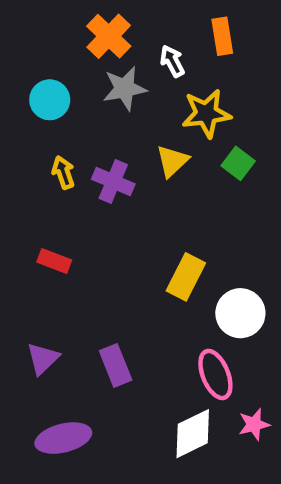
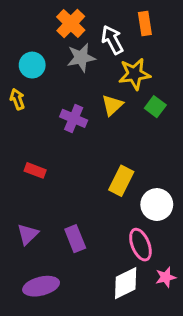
white arrow: (172, 61) -> (112, 40), size x1.4
yellow arrow: (63, 172) -> (17, 99), moved

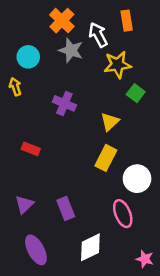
gray star: (81, 58) -> (71, 50), turned 30
yellow triangle: (112, 105) -> (110, 122), moved
pink star: (166, 277) -> (145, 259), moved, turned 30
white diamond: (126, 283) -> (90, 247), moved
purple ellipse: (41, 286) -> (36, 250), turned 76

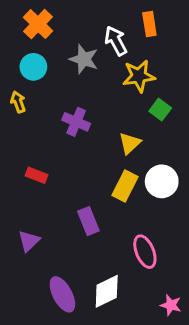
orange cross: (62, 21) -> (38, 24), moved
white circle: (137, 179) -> (162, 181), moved
purple rectangle: (66, 208) -> (88, 221), moved
purple ellipse: (36, 250) -> (62, 294), moved

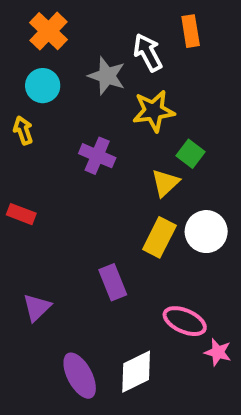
yellow star: (139, 76) -> (154, 111), moved
green square: (160, 110) -> (191, 154), moved
red rectangle: (36, 175) -> (21, 214), moved
pink ellipse: (145, 252) -> (185, 321), turned -44
pink star: (171, 305) -> (218, 352), moved

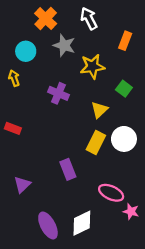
orange cross: (48, 31) -> (46, 18), moved
orange rectangle: (191, 31) -> (125, 41), moved, turned 30
white arrow: (148, 53) -> (89, 18), moved
green square: (191, 154) -> (124, 89), moved

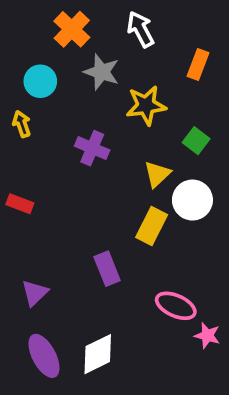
white circle: (124, 139) -> (192, 200), moved
white diamond: (82, 223) -> (98, 354), moved
purple ellipse: (48, 225) -> (44, 356), moved

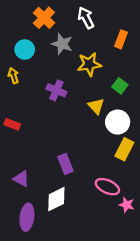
yellow triangle: (157, 174) -> (96, 106), turned -30
yellow rectangle: (152, 226) -> (124, 149), moved
purple triangle: (35, 293) -> (21, 179), turned -48
white diamond: (98, 354) -> (56, 199), moved
purple ellipse: (44, 356) -> (27, 217), turned 35

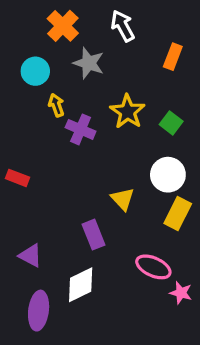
yellow star: (89, 64) -> (127, 112), moved, turned -30
yellow arrow: (13, 76) -> (56, 105), moved
yellow triangle: (96, 106) -> (123, 199), moved

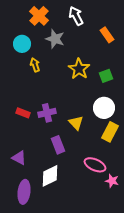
orange rectangle: (173, 57) -> (107, 35), turned -56
green square: (171, 123) -> (106, 76), turned 32
purple cross: (81, 129) -> (47, 113), moved, turned -36
red rectangle: (18, 178) -> (23, 113), moved

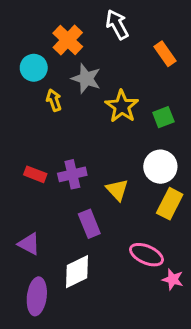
orange cross: (39, 16) -> (68, 40), moved
gray star: (55, 39) -> (86, 79), moved

